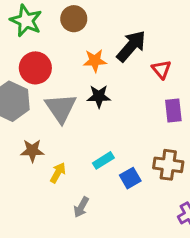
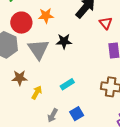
orange star: (95, 61) -> (46, 16), moved
blue square: (130, 178) -> (77, 114), moved

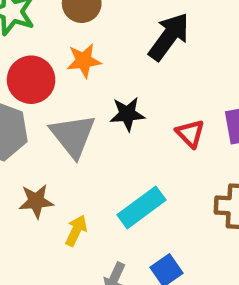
red triangle: (106, 23) -> (190, 133), moved
cyan rectangle: (67, 84) -> (141, 207), size x1.5

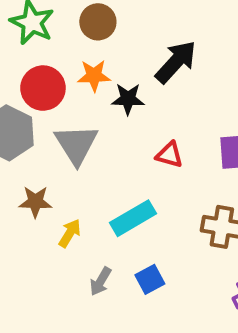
black star: (127, 114) -> (128, 99), moved
red triangle: (190, 133) -> (169, 155), moved, turned -36

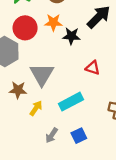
gray triangle: (76, 144) -> (42, 74), moved

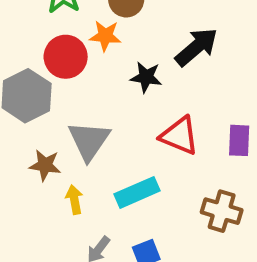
orange star: (53, 22) -> (105, 36), moved
red triangle: (93, 68) -> (179, 136), size x1.5
yellow arrow: (36, 108) -> (74, 200), turned -49

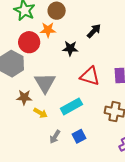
black arrow: (196, 47) -> (94, 31), size x0.7
yellow arrow: (74, 200) -> (41, 113), turned 136

